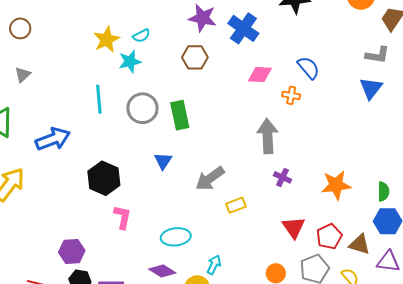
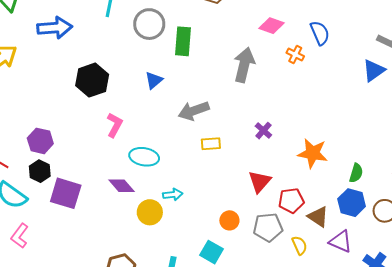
gray arrow: (268, 136) -> (244, 65), moved
pink L-shape: (122, 217) -> (115, 125), moved
cyan arrow: (214, 265) -> (173, 195), turned 42

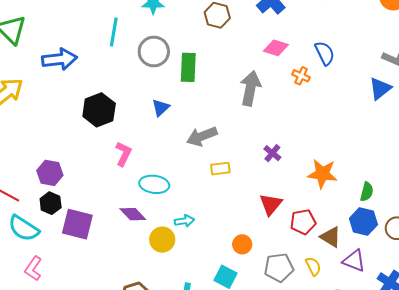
gray pentagon: (268, 227) -> (279, 268), moved

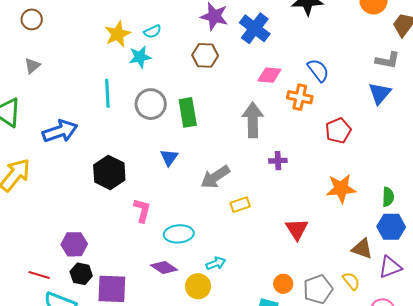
orange cross: (301, 76) -> (300, 97), size x1.4
purple cross: (272, 153) -> (278, 161), moved, turned -30
red pentagon: (303, 222) -> (338, 131), moved
orange circle: (242, 244) -> (283, 284), moved
purple triangle: (354, 261) -> (390, 267), turned -30

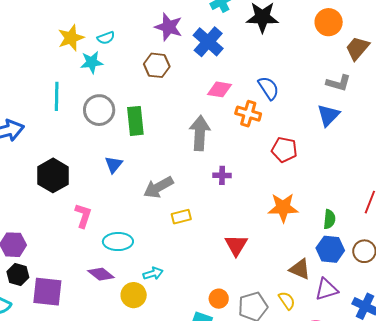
red pentagon: (338, 131) -> (284, 150), turned 30

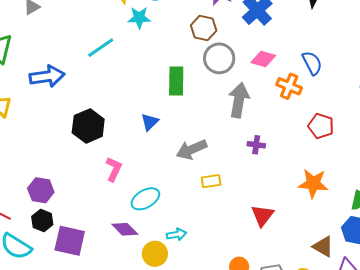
cyan line: (57, 96) -> (101, 48), turned 48
gray circle: (99, 110) -> (219, 58), moved
cyan ellipse: (118, 242) -> (145, 199), turned -36

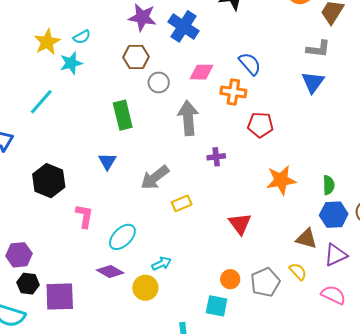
gray circle: (219, 58) -> (159, 82), size x0.7
red pentagon: (321, 126) -> (260, 125), moved

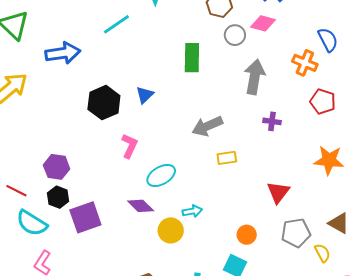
pink diamond: (202, 72) -> (263, 23), moved
blue triangle: (107, 161) -> (145, 95), moved
orange circle: (230, 279) -> (247, 235), moved
gray pentagon: (265, 282) -> (296, 233), moved
purple square: (60, 296) -> (85, 217), turned -32

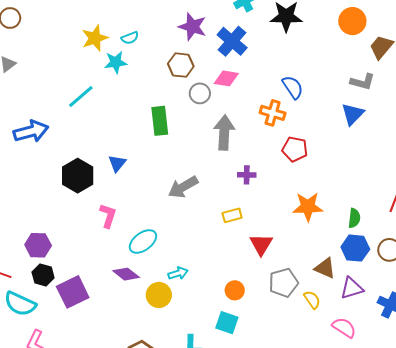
yellow rectangle: (227, 158) -> (232, 215), moved

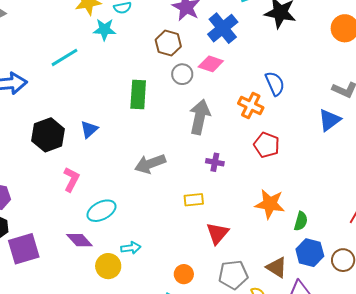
green semicircle: (354, 218) -> (301, 221), moved

